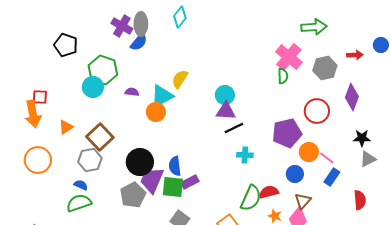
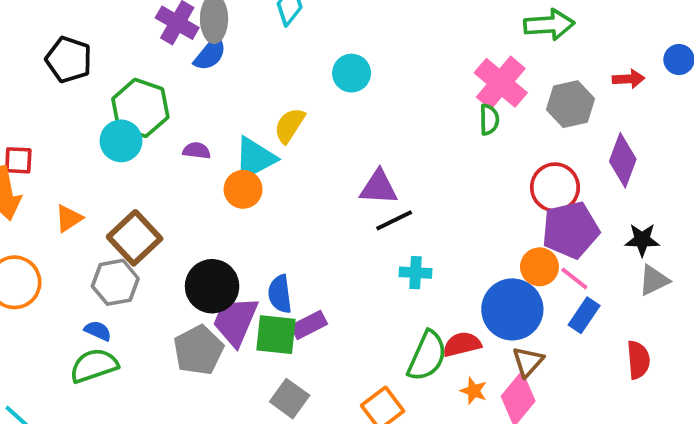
cyan circle: (225, 95) -> (352, 73), moved
purple pentagon: (287, 133) -> (570, 230), moved
blue circle: (295, 174) -> (512, 309), size x1.8

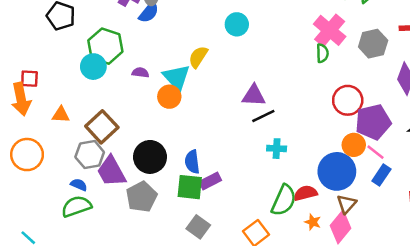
cyan triangle: (255, 158) -> (177, 77), turned -44
red circle: (555, 187) -> (348, 100), moved
orange triangle: (69, 218) -> (61, 115), turned 36
purple trapezoid: (235, 321) -> (111, 171), moved, turned -52

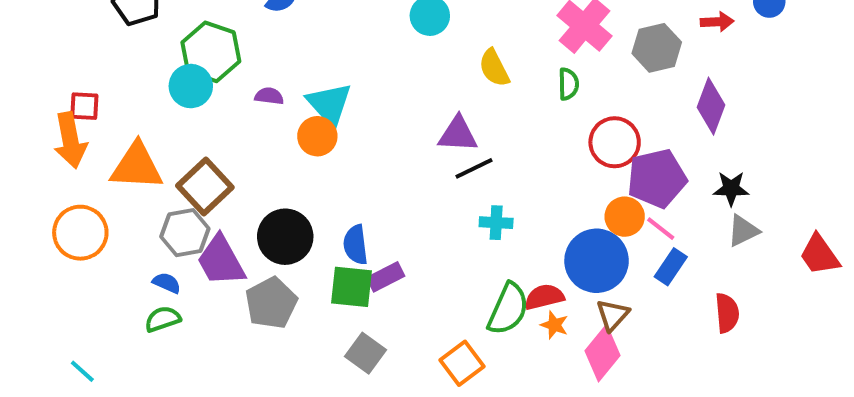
green semicircle: (322, 53) -> (568, 84), moved
yellow semicircle: (198, 57) -> (494, 68), moved, turned -60
orange triangle: (61, 115) -> (137, 166), size x1.8
green semicircle: (76, 206) -> (163, 319), size x0.7
orange star: (313, 222) -> (554, 325), moved

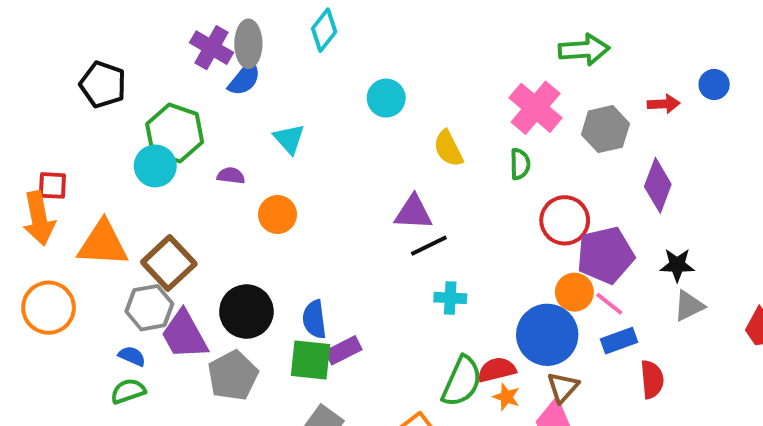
cyan triangle: (329, 104) -> (289, 139), moved, size x0.7
blue rectangle: (671, 267) -> (619, 341), turned 36
red semicircle: (727, 313) -> (652, 379), moved

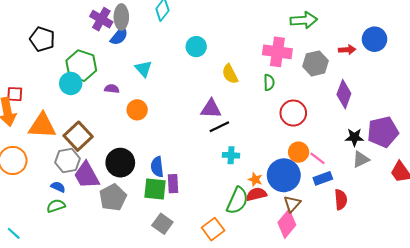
blue circle: (714, 84) -> (374, 39), size x1.5
pink cross: (536, 108) -> (277, 52), turned -32
purple pentagon: (605, 255) -> (383, 132), moved
purple rectangle: (343, 350) -> (173, 184), turned -66
orange star: (506, 397) -> (255, 179), moved

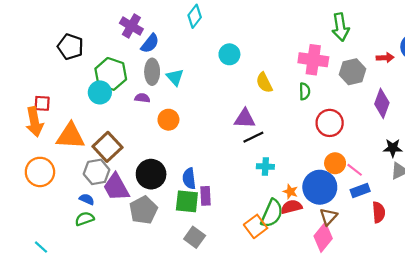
gray ellipse: (121, 17) -> (152, 72), moved
green arrow: (304, 20) -> (341, 27), turned 85
orange square: (213, 229) -> (256, 226), moved

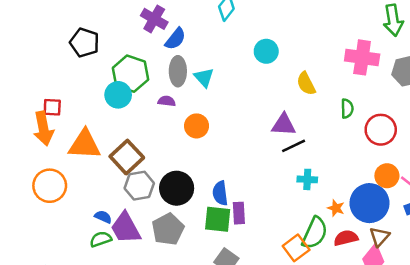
green semicircle: (305, 91) -> (347, 109), moved
gray hexagon: (97, 172) -> (139, 186), moved
purple trapezoid: (116, 187) -> (126, 228), moved
red semicircle: (292, 207) -> (346, 238), moved

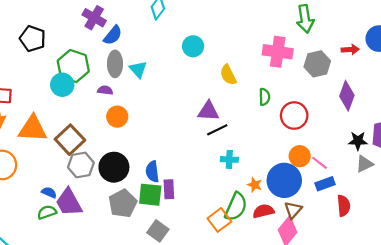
orange circle: (197, 126) -> (117, 117), moved
gray pentagon: (168, 229) -> (123, 203), moved

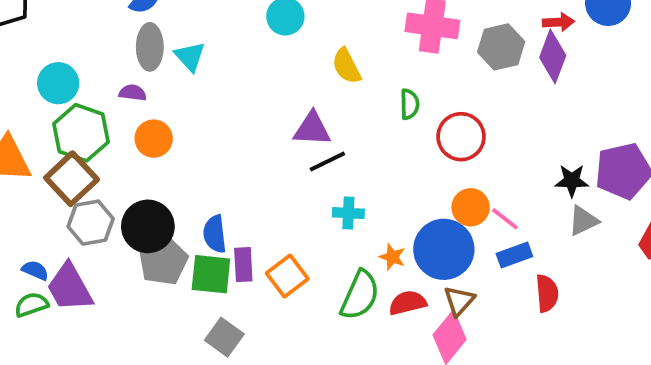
green hexagon: (73, 66) -> (81, 133), moved
purple diamond: (347, 96) -> (553, 56), moved
gray pentagon: (123, 203) -> (163, 261), moved
orange square: (219, 220) -> (287, 276), moved

